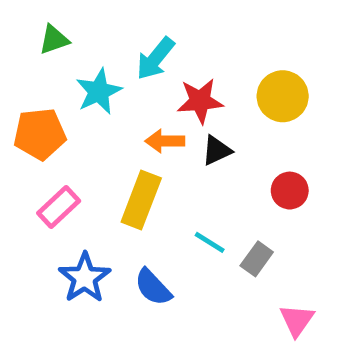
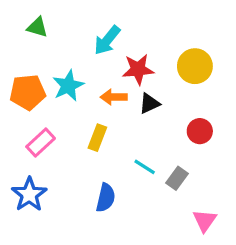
green triangle: (54, 40) -> (37, 27), turned 35
cyan star: (99, 92) -> (68, 86), moved
yellow rectangle: (141, 200) -> (97, 138), size x0.7
blue star: (85, 278) -> (29, 194), moved
blue semicircle: (153, 287) -> (106, 198), turned -124

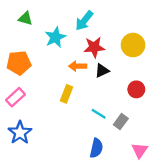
cyan arrow: (107, 40) -> (84, 21), moved
cyan star: (68, 86) -> (55, 37), moved
pink rectangle: (41, 142) -> (15, 97), moved
blue semicircle: (106, 198) -> (96, 148), moved

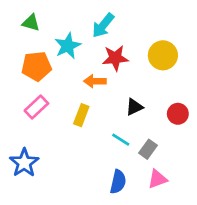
orange pentagon: (19, 63) -> (36, 66), moved
black triangle: (102, 71) -> (134, 107), moved
red circle: (136, 89) -> (178, 114), moved
pink rectangle: (15, 97) -> (36, 107), moved
pink triangle: (140, 150) -> (157, 179), moved, turned 35

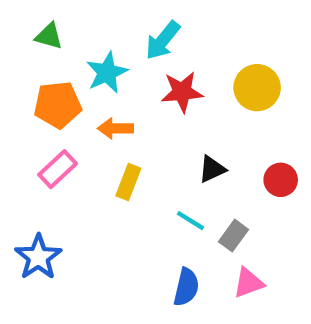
orange arrow: (95, 81) -> (115, 128), moved

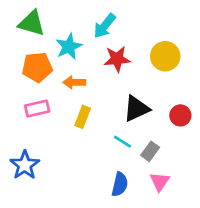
green triangle: (49, 36) -> (32, 23), size x1.5
pink rectangle: (58, 169) -> (37, 109), turned 30
black triangle: (212, 169) -> (136, 109), size x1.5
pink triangle: (248, 283) -> (160, 182), turned -35

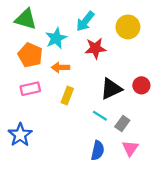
yellow circle: (165, 56) -> (128, 27), moved
orange pentagon: (37, 67) -> (30, 55), turned 30
red circle: (180, 115) -> (141, 85), moved

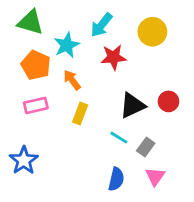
orange arrow: (61, 67) -> (72, 80), turned 54

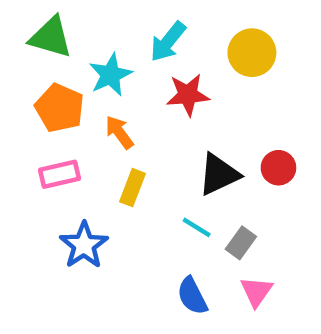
blue star: (24, 160) -> (84, 245), moved
blue semicircle: (116, 179) -> (192, 296), turned 140

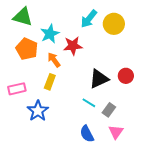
cyan arrow: (168, 42) -> (89, 19), moved
red star: (188, 95) -> (73, 46), moved
pink rectangle: (60, 174) -> (17, 89), moved
yellow rectangle: (133, 188) -> (50, 82), moved

